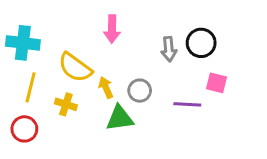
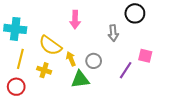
black circle: (201, 43) -> (135, 13), moved
purple line: (187, 104) -> (126, 70), turned -60

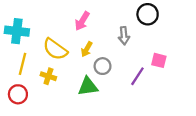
pink arrow: (75, 20) -> (82, 21), turned 30
yellow arrow: (71, 59) -> (87, 49), moved, turned -128

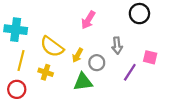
pink arrow: (82, 21) -> (88, 20), moved
gray arrow: (124, 36) -> (117, 46), moved
yellow arrow: (87, 49) -> (78, 55), moved

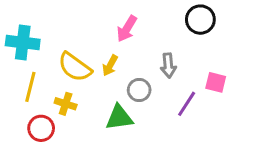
yellow arrow: (78, 55) -> (110, 65), moved
red circle: (17, 89) -> (41, 128), moved

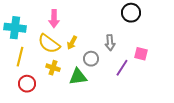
pink arrow: (127, 29) -> (54, 19), moved, turned -30
yellow cross: (66, 104) -> (53, 68), moved

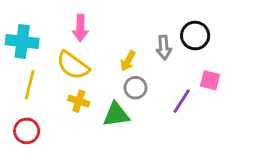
black circle: (131, 13) -> (195, 36), moved
yellow arrow: (72, 43) -> (128, 61), moved
gray arrow: (110, 43) -> (164, 47), moved
red circle: (27, 84) -> (27, 131), moved

